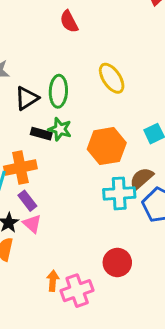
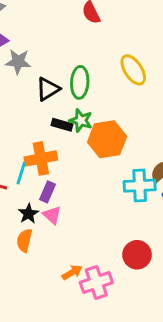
orange hexagon: (107, 146) -> (107, 139), moved
purple rectangle: (27, 201) -> (48, 192), turned 60
orange arrow: (53, 281) -> (72, 272), turned 54

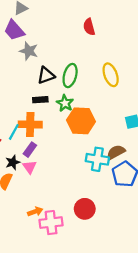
black rectangle: (62, 125) -> (40, 100), moved, turned -32

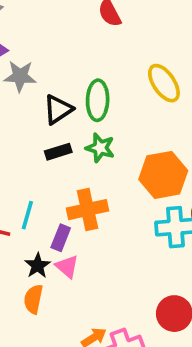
orange hexagon: (81, 121) -> (163, 175), moved
orange cross: (30, 124) -> (87, 210), moved

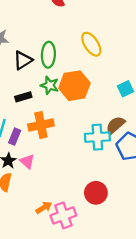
black rectangle: (58, 152) -> (23, 97), moved
orange hexagon: (163, 175) -> (74, 86), moved
purple rectangle: (61, 238) -> (15, 137), moved

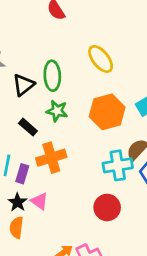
orange hexagon: (74, 86) -> (107, 112), moved
black rectangle: (23, 97) -> (28, 127), turned 63
red circle: (96, 193) -> (107, 207), moved

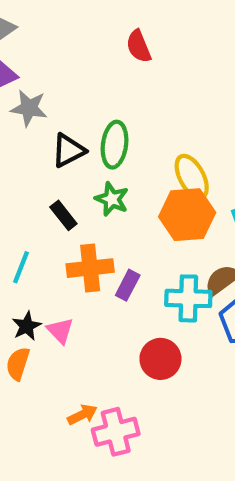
yellow ellipse: (101, 59) -> (192, 177), moved
purple rectangle: (22, 174) -> (128, 285), moved

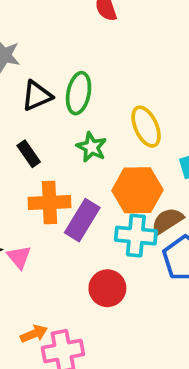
green star: (112, 199) -> (92, 147), moved
orange hexagon: (187, 215) -> (137, 190), moved
purple rectangle: (128, 285) -> (82, 220), size x1.5

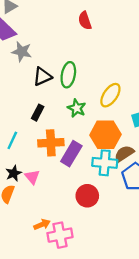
yellow ellipse: (146, 127) -> (110, 95), turned 60
black rectangle: (29, 154) -> (38, 113), turned 63

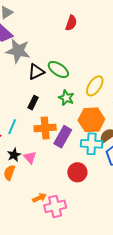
red semicircle: (85, 21) -> (71, 23), turned -140
gray star: (22, 52) -> (18, 51), size x1.4
green ellipse: (68, 75) -> (58, 69), turned -65

